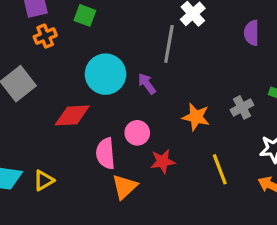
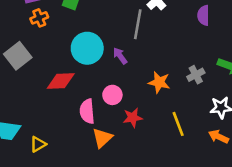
yellow triangle: (44, 180) -> (38, 144), moved

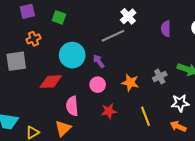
orange cross: (39, 18) -> (33, 39), moved
gray line: (138, 24) -> (113, 36), turned 55
gray square: (18, 56) -> (16, 61), turned 30
pink circle: (112, 95) -> (98, 85), moved
orange triangle: (102, 138) -> (63, 128), moved

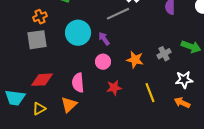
gray square: (16, 61) -> (37, 40), moved
red diamond: (51, 82) -> (42, 80), moved

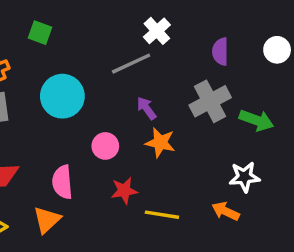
purple arrow: (104, 39) -> (147, 108), moved
gray cross: (164, 54) -> (210, 101), moved, size x1.6
yellow line: (150, 93) -> (162, 215), moved, turned -60
orange arrow: (182, 103) -> (226, 211), moved

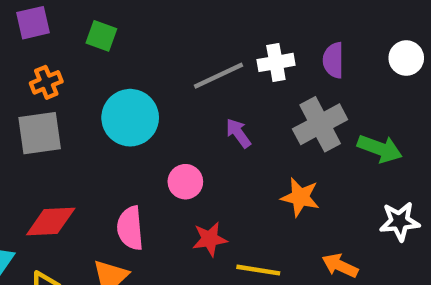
white cross: (157, 31) -> (276, 62), moved, turned 32
orange star: (160, 143) -> (300, 197), moved
white star: (244, 177) -> (400, 221), moved

